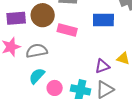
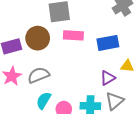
blue rectangle: (103, 20) -> (108, 43), moved
pink rectangle: (67, 30) -> (73, 35), moved

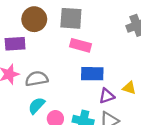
brown circle: (38, 38) -> (34, 19), moved
blue rectangle: (108, 43) -> (92, 74), moved

